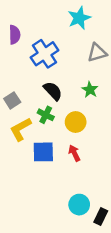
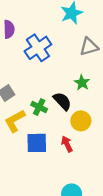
black semicircle: (53, 91) -> (62, 101), moved
yellow circle: (76, 122) -> (81, 121), moved

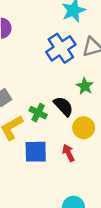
blue cross: (38, 48) -> (61, 48), moved

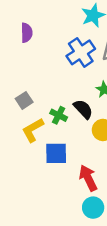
red arrow: (68, 153) -> (88, 178), moved, size x1.5

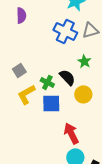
blue cross: (81, 52) -> (65, 31), turned -30
blue square: (56, 153) -> (51, 103), moved

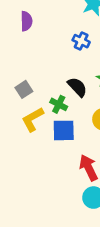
blue cross: (65, 31) -> (81, 41), size x0.6
black semicircle: (67, 77) -> (77, 87), moved

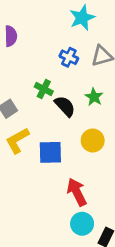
green cross: (59, 104) -> (44, 89), moved

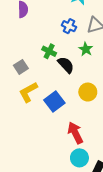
green star: (94, 97) -> (86, 49), moved
blue square: (50, 152) -> (54, 101), turned -36

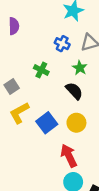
black semicircle: (66, 65) -> (74, 91), moved
yellow circle: (88, 92) -> (76, 123), moved

